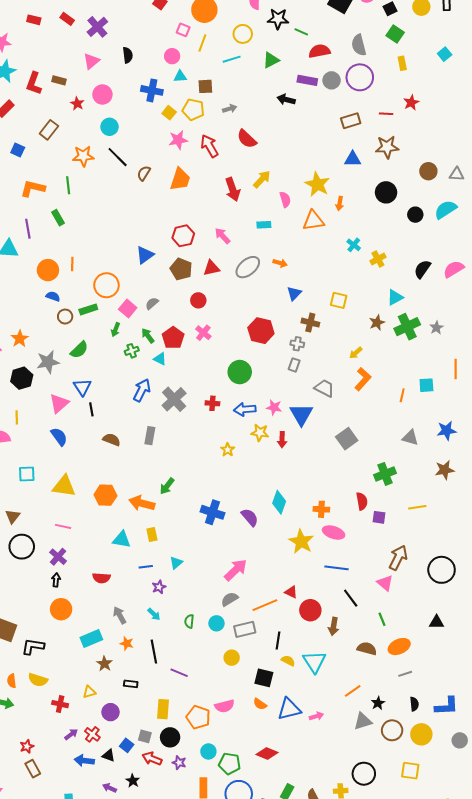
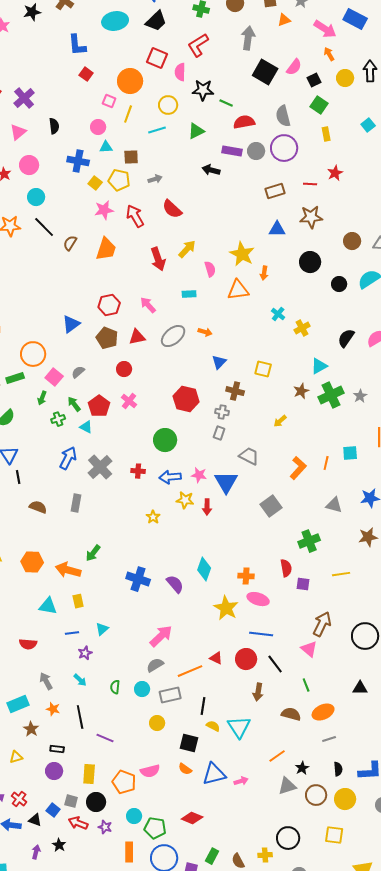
orange L-shape: (363, 379) -> (298, 468), moved
red circle: (310, 610) -> (246, 659), moved
purple circle: (111, 712) -> (54, 771), moved
purple arrow: (110, 788) -> (36, 852), turned 80

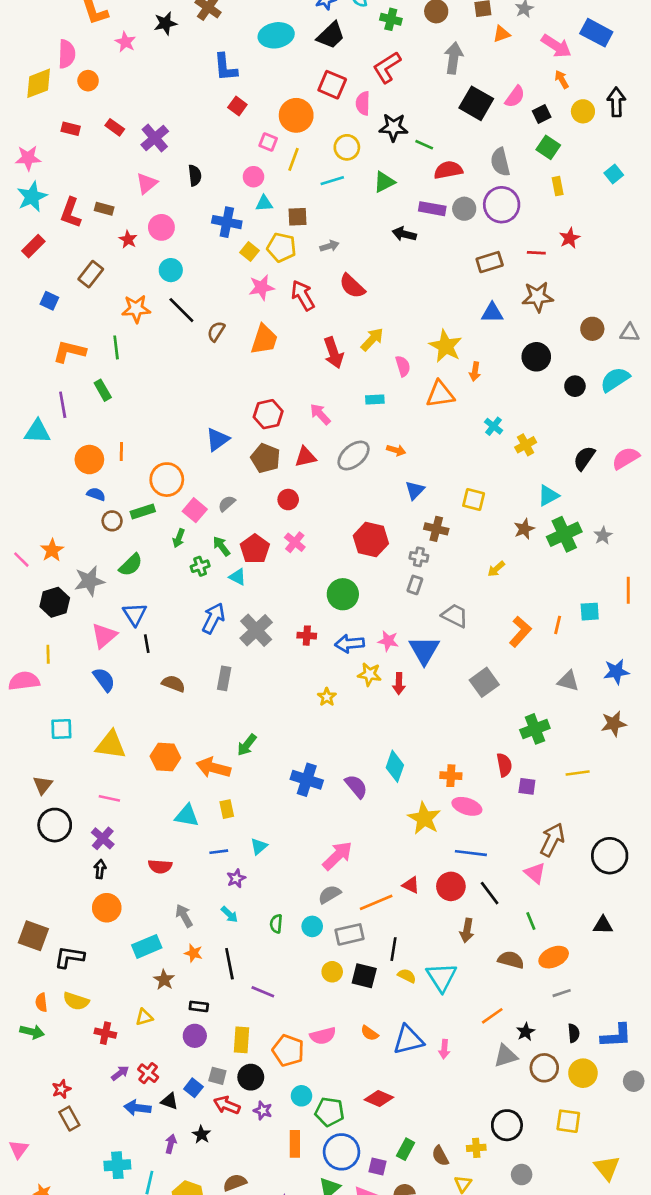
black square: (189, 743) -> (364, 976), moved
pink arrow: (241, 781) -> (444, 1049), turned 112

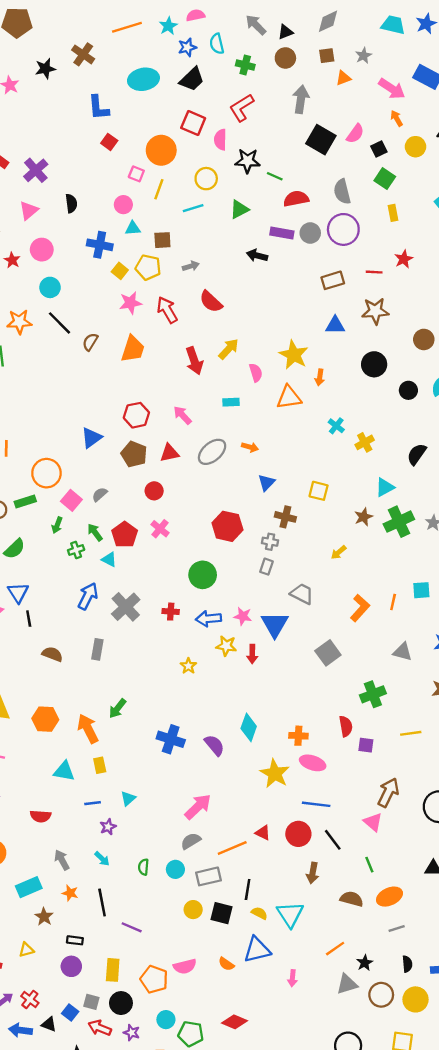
orange arrow: (213, 768) -> (88, 729), turned 48
blue triangle: (408, 1040) -> (257, 950), moved

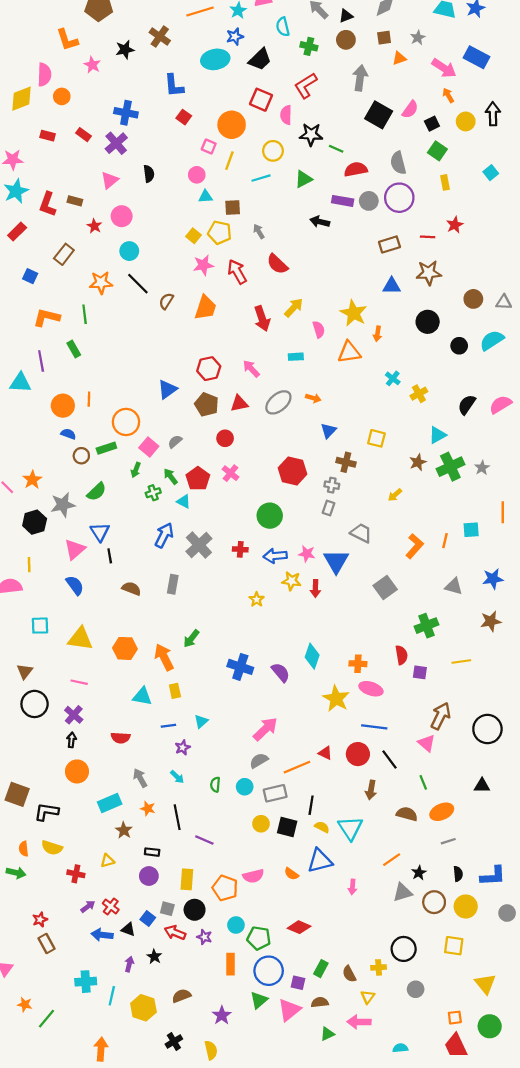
blue star: (187, 47) -> (235, 37), moved
blue cross: (100, 245) -> (126, 113), moved
gray arrow: (191, 266) -> (259, 231), turned -104

